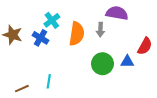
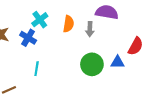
orange semicircle: (77, 34) -> (69, 24), moved, size x0.7
cyan line: (49, 81) -> (37, 69), moved

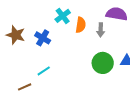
cyan cross: (40, 20) -> (63, 16), moved
cyan line: (37, 69) -> (44, 71), moved, turned 48

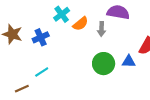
orange semicircle: (81, 25) -> (80, 24), turned 42
blue cross: (43, 38) -> (41, 37), turned 35

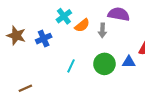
cyan line: (42, 72) -> (71, 66), moved, turned -32

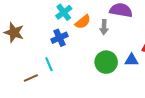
blue cross: (44, 39) -> (60, 38), moved
cyan line: (71, 66) -> (49, 64), moved, turned -48
brown line: (25, 88) -> (31, 78), moved

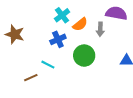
green circle: (106, 62) -> (84, 56), moved
cyan line: (49, 64) -> (48, 65), turned -40

